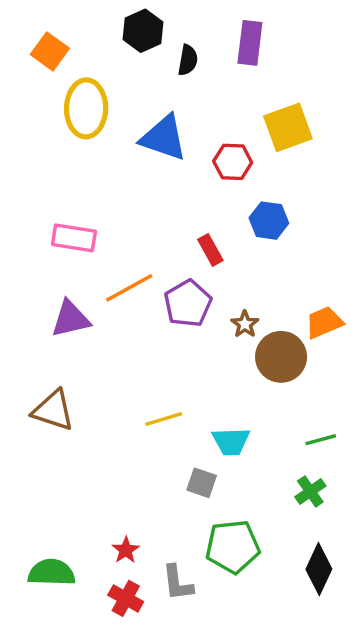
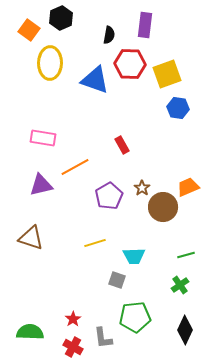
black hexagon: (143, 31) -> (61, 18), moved
red hexagon: (233, 162) -> (130, 64), moved, size x1.4
blue hexagon: (269, 221) -> (178, 108), moved
purple pentagon: (188, 303) -> (109, 196), moved

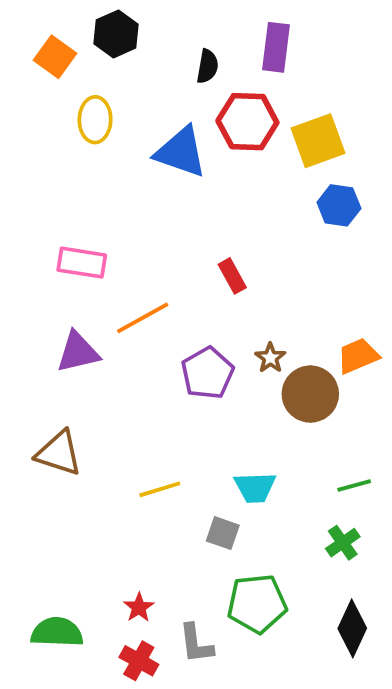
yellow ellipse: (50, 63) -> (95, 120), size x0.7
yellow line: (95, 243) -> (160, 489), moved

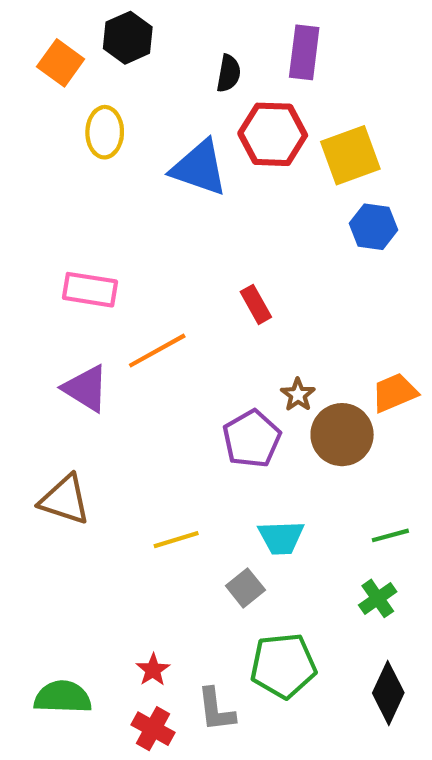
purple triangle: (78, 352) -> (86, 388), turned 45
purple pentagon: (207, 373) -> (252, 439), moved
gray square: (223, 533) -> (245, 588), turned 32

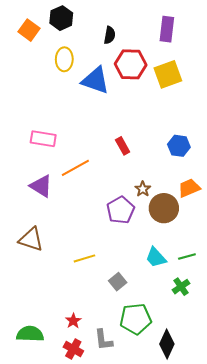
purple rectangle: (304, 52) -> (167, 29), moved
yellow ellipse: (105, 132) -> (64, 59), moved
blue hexagon: (374, 227) -> (179, 146), moved
cyan trapezoid: (281, 538) -> (156, 257), moved, turned 50
black diamond: (388, 693) -> (167, 344), moved

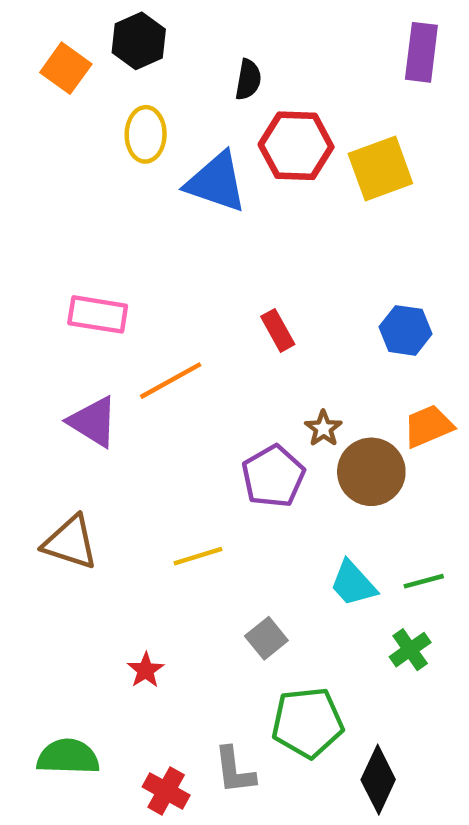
purple rectangle: (167, 29) -> (421, 52), moved
yellow line: (84, 258) -> (198, 556), moved
red star: (73, 321) -> (146, 670), moved

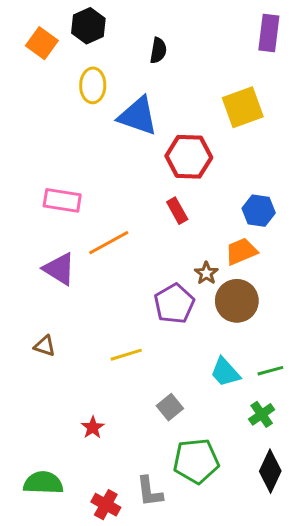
red hexagon: (296, 146) -> (189, 157), moved
orange trapezoid: (428, 426) -> (241, 251), moved
brown triangle: (70, 542) -> (45, 346), size x0.6
black diamond: (378, 780) -> (270, 471), moved

